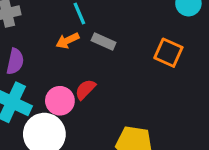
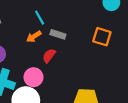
red semicircle: (85, 89) -> (49, 56), moved

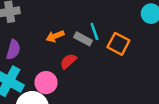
cyan line: (40, 18) -> (94, 31), moved
orange square: (102, 37) -> (118, 44), moved

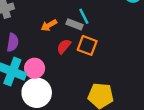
orange square: (118, 44) -> (87, 45), moved
pink circle: (46, 83) -> (35, 68), moved

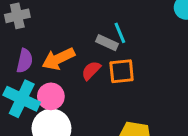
orange arrow: (49, 25) -> (58, 59), moved, size x1.5
orange square: (87, 45) -> (122, 71), turned -30

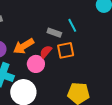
cyan line: (120, 33) -> (72, 25), moved
pink circle: (51, 96) -> (36, 64), moved

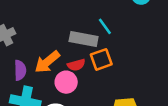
gray rectangle: (54, 33) -> (84, 39), size x1.5
red semicircle: (46, 52) -> (76, 65), turned -136

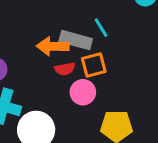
orange arrow: (47, 62) -> (53, 46), moved, turned 36
pink circle: (66, 82) -> (83, 92), moved

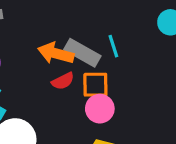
red semicircle: (65, 69) -> (63, 81), turned -30
pink circle: (83, 92) -> (100, 109), moved

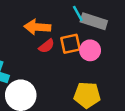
gray rectangle: (82, 53) -> (94, 21), moved
pink circle: (100, 109) -> (90, 50), moved

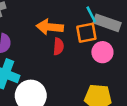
orange square: (71, 44) -> (86, 33), moved
red semicircle: (47, 46) -> (58, 46), turned -49

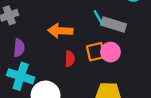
orange square: (86, 33) -> (96, 52), moved
red semicircle: (58, 46) -> (70, 59), moved

